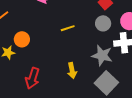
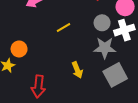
gray circle: (103, 23) -> (102, 23), moved
gray square: (106, 83) -> (115, 75), turned 30

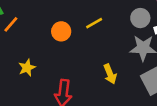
orange circle: (19, 49) -> (61, 31), moved

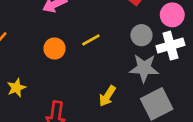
yellow arrow: (110, 74) -> (107, 96), turned 54

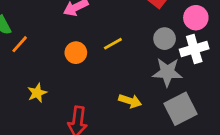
yellow arrow: (107, 96) -> (130, 101), turned -105

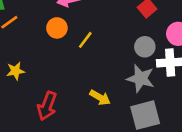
yellow line: (113, 44) -> (85, 40), moved, turned -36
orange circle: (76, 53) -> (57, 28), moved

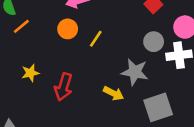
gray star: (141, 78) -> (135, 72), moved
red arrow: (47, 106) -> (63, 87), moved

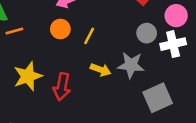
orange line: (21, 26) -> (14, 31), turned 30
yellow star: (30, 73) -> (28, 76), size x1.6
yellow arrow: (114, 93) -> (100, 70), moved

